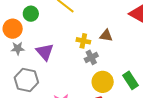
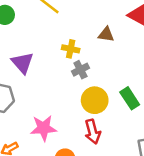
brown triangle: (106, 36) -> (106, 34), moved

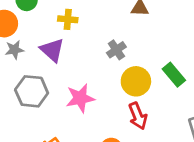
yellow cross: (71, 49) -> (68, 19), moved
pink star: (44, 128) -> (80, 98), moved

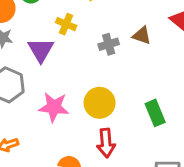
gray cross: (116, 50) -> (109, 44), moved
yellow circle: (136, 81) -> (100, 103), moved

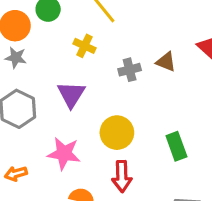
purple triangle: (41, 50) -> (71, 94), moved
pink star: (54, 107) -> (64, 153), moved

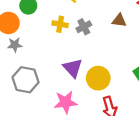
gray cross: (130, 70) -> (84, 27), moved
purple triangle: (71, 94) -> (73, 68), moved

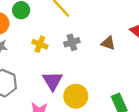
yellow cross: (60, 24) -> (40, 44), moved

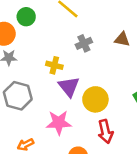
yellow cross: (40, 44) -> (54, 65), moved

